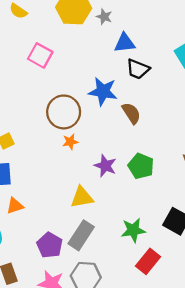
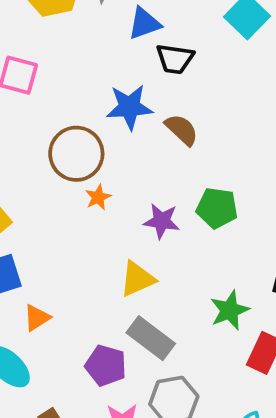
gray rectangle: (81, 235) -> (151, 338), turned -72

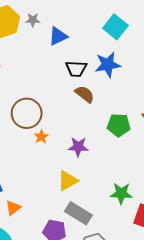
black trapezoid: (175, 59) -> (76, 69), moved
blue star: (129, 107) -> (108, 65), moved
green pentagon: (217, 208) -> (119, 125), moved
green star: (230, 310) -> (121, 193), turned 30

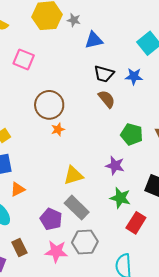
blue star: (108, 65) -> (134, 76), size x0.7
purple star: (78, 147) -> (115, 166), moved

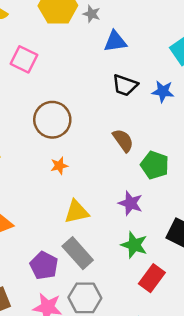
brown semicircle: (107, 99) -> (123, 140), moved
orange star: (58, 129) -> (59, 166), moved

